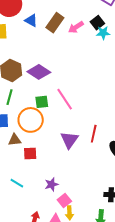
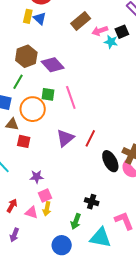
blue triangle: (31, 21) -> (40, 18), moved
cyan star: (103, 33) -> (111, 42), moved

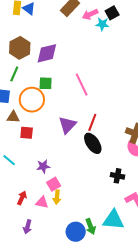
purple diamond: (53, 65) -> (47, 53), turned -55
pink line: (71, 97) -> (82, 85), moved
black ellipse: (110, 161) -> (93, 143), moved
black cross: (92, 202) -> (117, 176), moved
green arrow: (76, 221) -> (91, 226), moved, turned -35

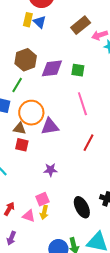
green square: (46, 83) -> (78, 70), moved
brown triangle: (13, 117) -> (20, 128), moved
purple triangle: (67, 125) -> (50, 127), moved, turned 30
black ellipse: (93, 143) -> (82, 207), moved
purple star: (43, 166) -> (51, 170), moved

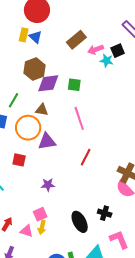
brown hexagon: (26, 60) -> (35, 69), moved
brown triangle: (20, 128) -> (42, 110), moved

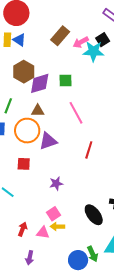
cyan star: (107, 61) -> (93, 51), size x1.5
yellow arrow: (42, 227) -> (57, 227), turned 88

